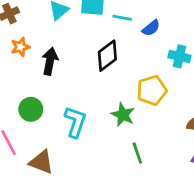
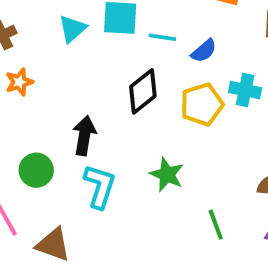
black arrow: (50, 61) -> (84, 135), moved
yellow pentagon: (152, 90) -> (202, 104), moved
green line: (137, 153) -> (216, 224), moved

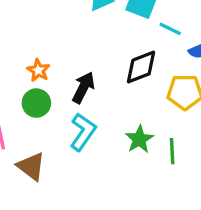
orange star: (19, 82) -> (38, 70), moved, turned 30
green line: (216, 224) -> (172, 151), moved

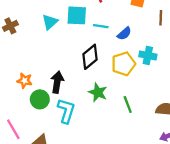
green circle: (36, 103) -> (40, 99), moved
green star: (139, 139) -> (98, 92), moved

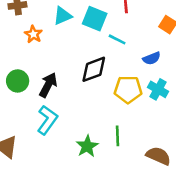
blue semicircle: (124, 34) -> (152, 58), moved
orange star: (25, 81) -> (33, 34), moved
green star: (98, 92) -> (87, 146), moved
green circle: (40, 99) -> (18, 81), moved

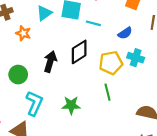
black arrow: (48, 85) -> (50, 62), moved
cyan L-shape: (47, 120) -> (34, 103), moved
green line: (118, 136) -> (108, 92), moved
green star: (87, 146) -> (71, 105), moved, turned -30

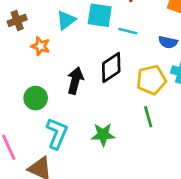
blue semicircle: (125, 33) -> (168, 42), turned 48

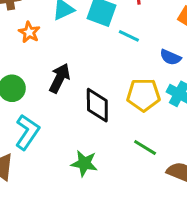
black diamond: (111, 68) -> (97, 105), moved, turned -68
green line: (148, 117) -> (145, 147), moved, turned -55
green star: (103, 135) -> (84, 163), moved

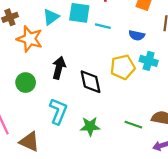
orange star: (29, 32) -> (30, 39), size x1.6
cyan L-shape: (27, 132) -> (58, 111), moved
green line: (145, 147) -> (133, 125), moved

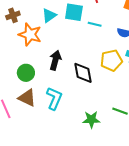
green star: (90, 126) -> (91, 120), moved
brown triangle: (29, 142) -> (27, 98), moved

